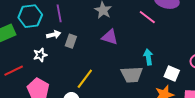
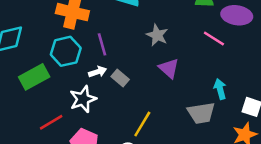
purple triangle: (110, 37) -> (169, 68), turned 30
gray rectangle: (71, 41) -> (120, 78), turned -64
white star: (40, 55) -> (83, 99), size x1.5

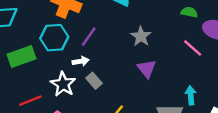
purple line: (102, 44) -> (89, 37), turned 42
gray rectangle: (120, 78) -> (94, 81), moved
white star: (83, 99) -> (63, 84), turned -30

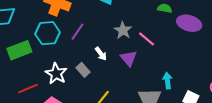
pink line: (193, 48) -> (147, 39), moved
white arrow: (81, 61) -> (101, 54), moved, turned 64

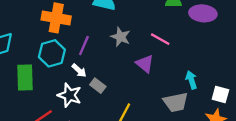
gray star: (123, 30) -> (121, 37), moved
green rectangle: (19, 50) -> (25, 78), turned -60
white arrow: (101, 54) -> (79, 71), moved

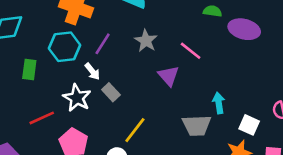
green rectangle: (25, 78) -> (29, 69), size x0.7

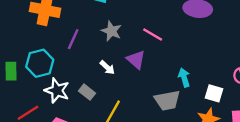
cyan hexagon: (65, 47) -> (40, 63), moved
white arrow: (92, 71) -> (107, 67), moved
gray rectangle: (111, 92) -> (87, 92), moved

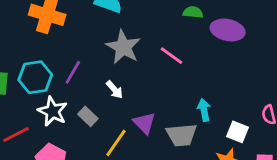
gray star: (111, 31) -> (123, 47), size x1.4
purple line: (73, 39) -> (73, 72), moved
purple triangle: (136, 60) -> (144, 123), moved

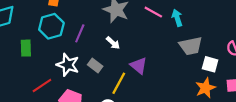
cyan hexagon: (35, 77) -> (51, 26), moved
cyan arrow: (204, 110) -> (177, 18), moved
gray trapezoid: (182, 135) -> (191, 46), moved

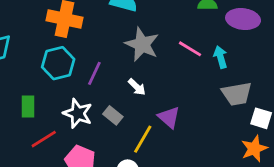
green rectangle: (26, 48) -> (28, 106), moved

